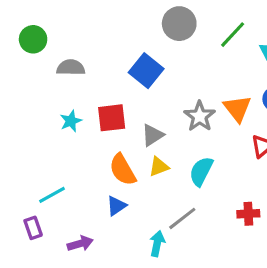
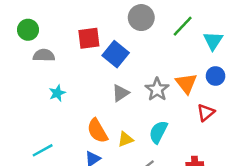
gray semicircle: (71, 68) -> (44, 55), moved
red square: (112, 118) -> (89, 38), moved
gray triangle: (152, 135) -> (121, 93), moved
yellow triangle: (159, 167) -> (125, 139), moved

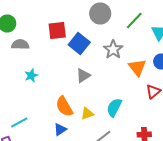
gray star: (157, 89) -> (113, 50), moved

